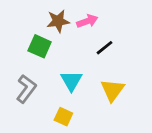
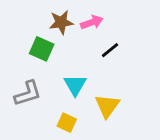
gray L-shape: (26, 89) -> (28, 93), turned 36
yellow triangle: (112, 90) -> (107, 106), moved

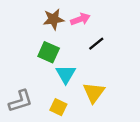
green square: (42, 49) -> (49, 52), moved
gray L-shape: (28, 93) -> (21, 101), moved

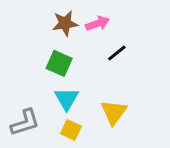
cyan triangle: (66, 74) -> (67, 99), moved

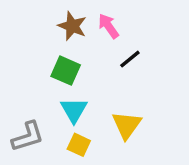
brown star: (65, 23) -> (72, 26), turned 30
pink arrow: (98, 23) -> (109, 26), turned -105

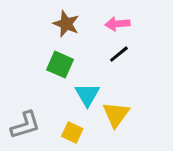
pink arrow: (109, 26) -> (117, 24), moved, turned -60
cyan triangle: (74, 110) -> (87, 95), moved

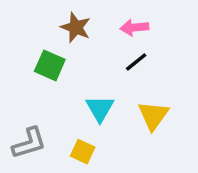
green square: (60, 65) -> (50, 65), moved
yellow triangle: (116, 114) -> (153, 115), moved

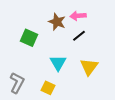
brown star: (76, 27) -> (57, 22), moved
gray L-shape: (29, 143) -> (17, 83), turned -45

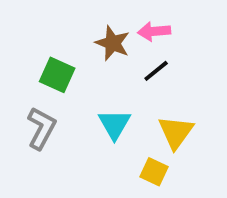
gray L-shape: (17, 83) -> (41, 128), moved
yellow square: (48, 88) -> (154, 172), moved

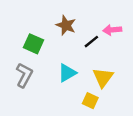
pink arrow: (154, 31) -> (112, 30), moved
cyan triangle: (114, 124) -> (67, 73), turned 30

